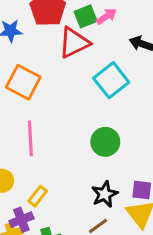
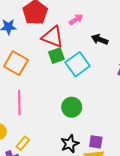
green square: (86, 16) -> (56, 56), moved
red triangle: (74, 43) -> (53, 37), turned 45

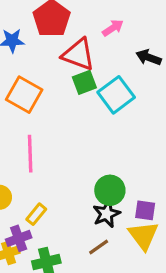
green circle: (72, 107) -> (110, 190), moved

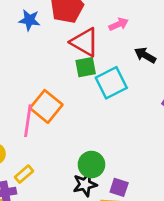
orange square: (24, 95) -> (46, 106), moved

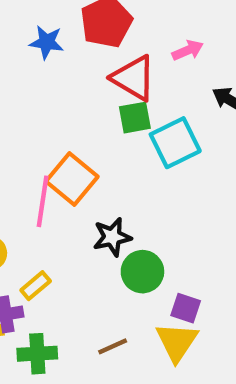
black star: (85, 184) -> (112, 237), moved

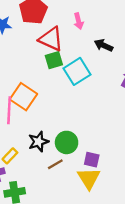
pink arrow: (188, 50) -> (79, 21), turned 105
black star: (112, 237) -> (38, 142), moved
brown line: (113, 346) -> (55, 164), moved

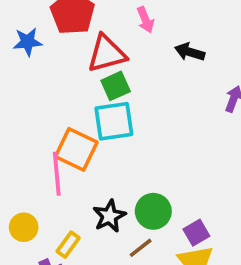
red triangle: (51, 39) -> (107, 54), turned -32
cyan square: (77, 71) -> (114, 121), moved, turned 32
purple square: (92, 160) -> (196, 233), turned -35

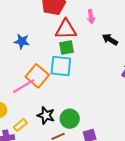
blue star: (28, 42) -> (22, 41), moved
pink line: (57, 174) -> (24, 86), turned 50
black star: (109, 216) -> (46, 115), turned 30

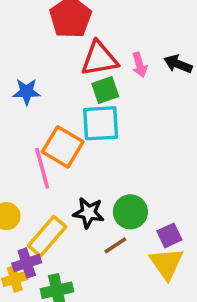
pink arrow: (91, 17) -> (140, 65), moved
pink line: (24, 86) -> (42, 168), turned -65
yellow rectangle: (20, 125) -> (47, 236), size x1.6

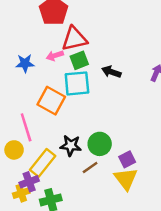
black arrow: (178, 64) -> (111, 72), moved
pink arrow: (140, 65) -> (55, 56), moved, turned 91
pink line: (42, 168) -> (26, 127), moved

